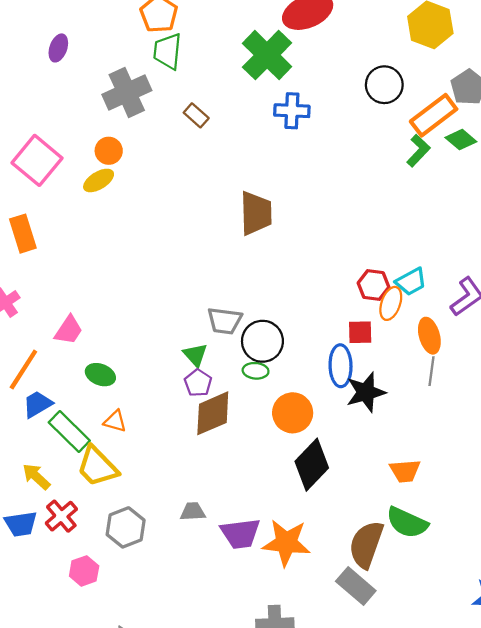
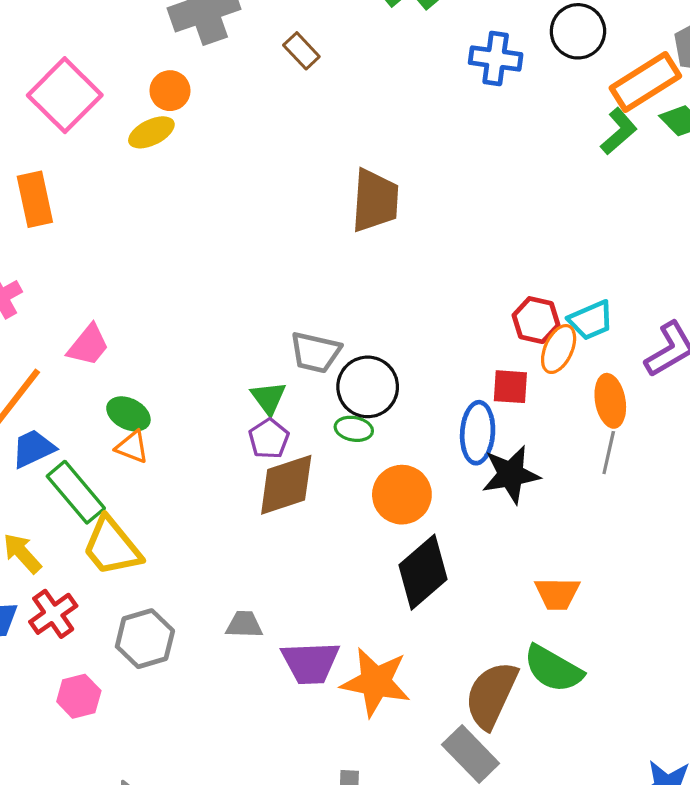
blue cross: (292, 111) -> (496, 59), moved
orange triangle: (115, 421) -> (132, 447), moved

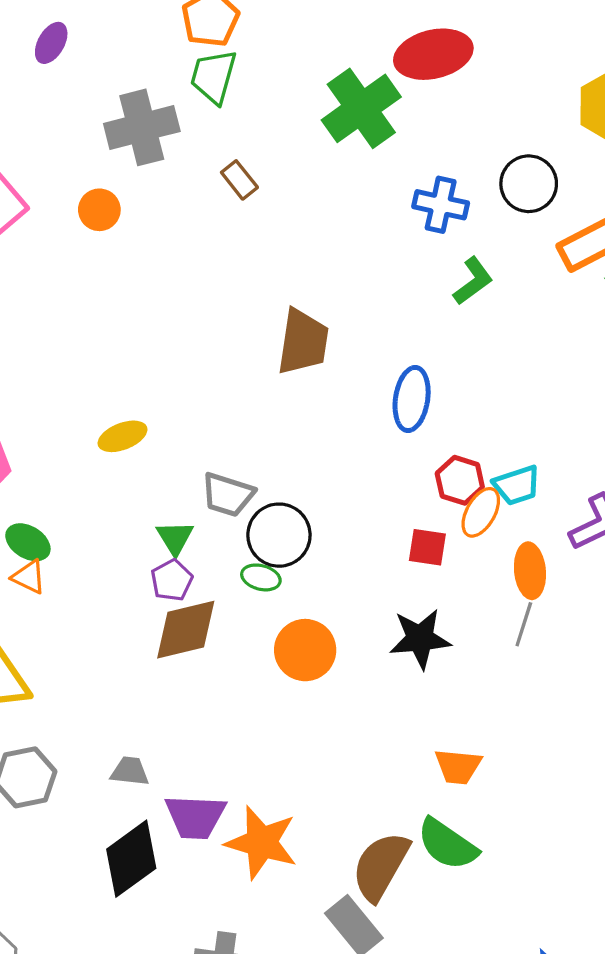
green L-shape: (619, 131) -> (473, 281), moved
yellow ellipse: (151, 132) -> (123, 436), moved
blue ellipse: (478, 433) -> (412, 399), moved
black diamond: (423, 572) -> (131, 859), moved

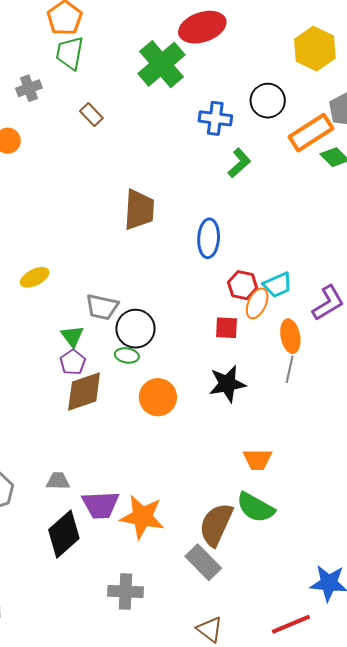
gray cross: (142, 127) -> (29, 88), size x0.6

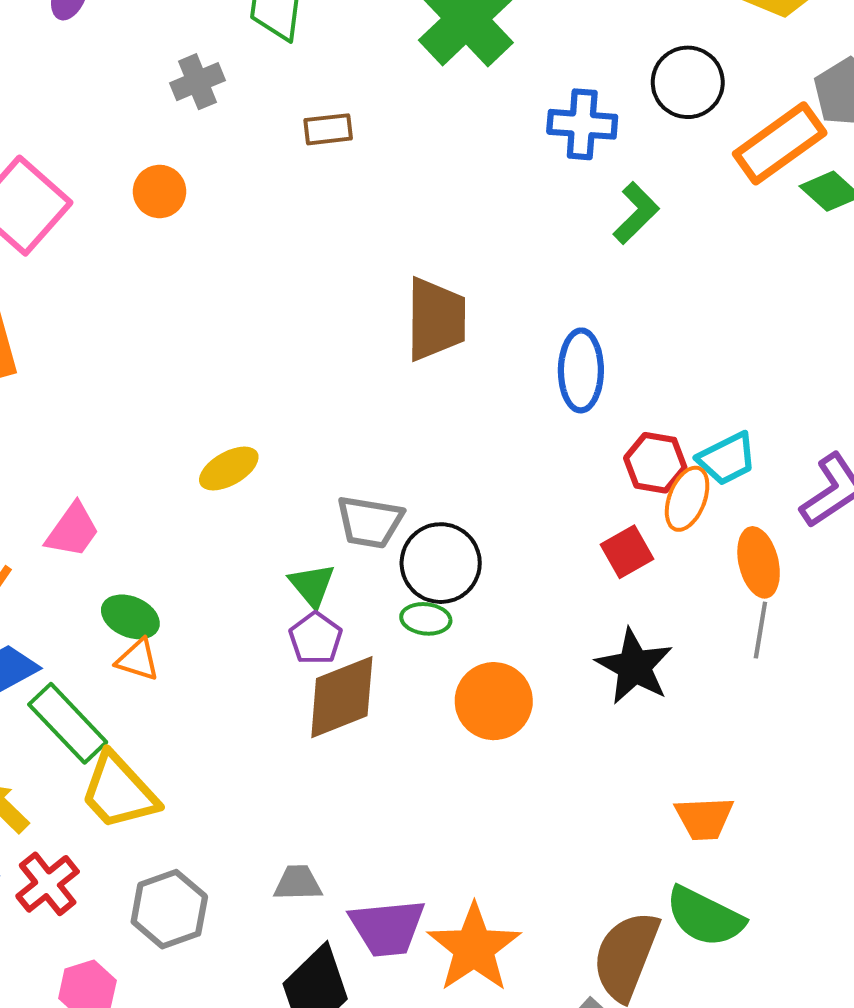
brown rectangle: (91, 115) -> (328, 129), turned -50
red square: (227, 328) -> (627, 552), turned -30
black star: (227, 384) -> (634, 666), turned -30
orange star: (142, 517) -> (474, 948), turned 30

